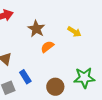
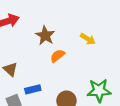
blue rectangle: (25, 77) -> (33, 89), turned -72

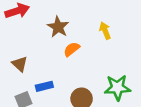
yellow arrow: (88, 39) -> (105, 31), turned -144

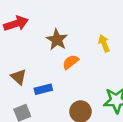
blue rectangle: (44, 86) -> (43, 89), moved

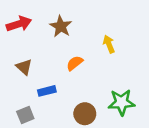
brown star: (57, 40) -> (61, 26), moved
brown triangle: (19, 77) -> (24, 67), moved

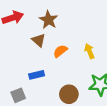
yellow arrow: (109, 44) -> (89, 51), moved
brown triangle: (24, 67) -> (39, 40), moved

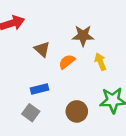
brown star: (48, 20) -> (83, 36), moved, turned -30
gray square: (18, 95) -> (31, 113), moved, turned -32

